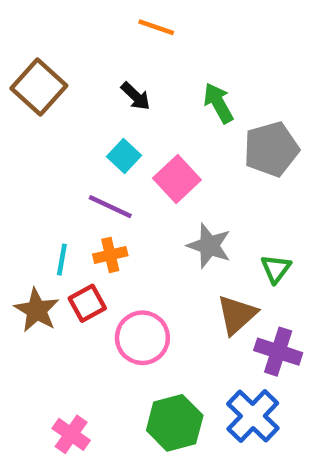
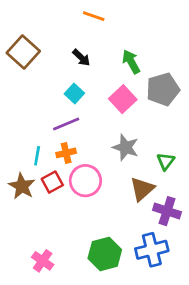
pink square: (177, 179) -> (123, 99), moved
purple line: (110, 207) -> (66, 124), turned -48
pink circle: (142, 338) -> (85, 181), moved
blue cross: (253, 416) -> (152, 250), turned 32

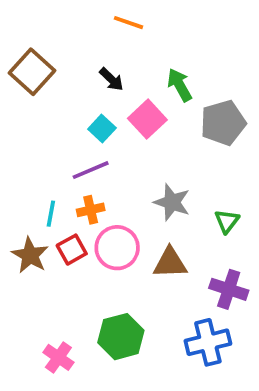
pink square: (123, 99) -> (147, 119), moved
brown triangle: (142, 189) -> (170, 263), moved, turned 40
green hexagon: (105, 254) -> (121, 337), moved

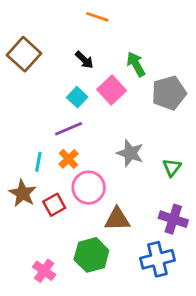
orange cross: (91, 210) -> (69, 159), turned -30
red square: (72, 250) -> (54, 205), moved
brown triangle: (170, 263) -> (117, 219), moved

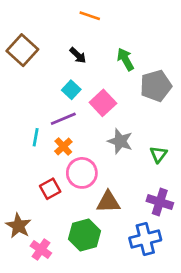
pink square: (112, 90) -> (103, 103), moved
cyan line: (38, 162) -> (36, 137), moved
brown star: (23, 193) -> (18, 226), moved

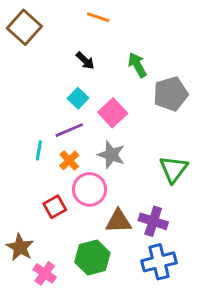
brown square: (22, 50) -> (24, 27), moved
gray star: (120, 141) -> (111, 155), moved
green triangle: (158, 154) -> (173, 169), size x1.5
purple cross: (160, 202) -> (153, 221), moved

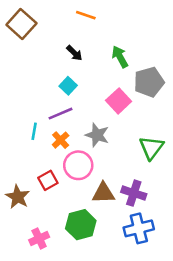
pink square: (113, 113) -> (119, 101), moved
brown star: (20, 247) -> (18, 197), moved
pink cross: (45, 273) -> (39, 238), turned 30

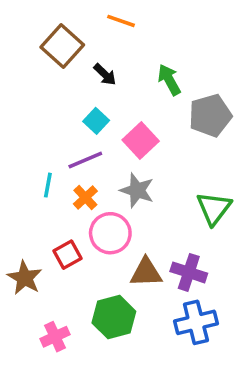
brown square: (21, 24) -> (62, 46), moved
pink square: (119, 101) -> (141, 140), moved

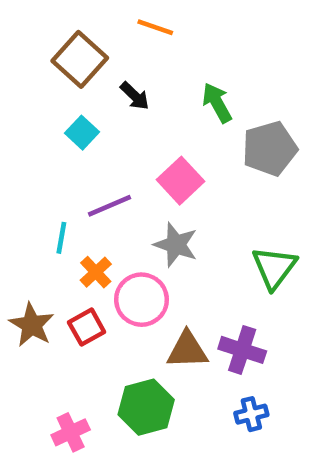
cyan square: (96, 121) -> (82, 133), moved
orange cross: (85, 198) -> (96, 272), moved
brown star: (25, 278) -> (32, 325), moved
blue cross: (196, 322) -> (251, 414), size x0.6

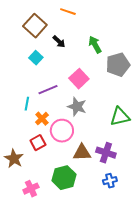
green triangle: (274, 268) -> (120, 117), turned 40
brown star: (32, 325) -> (14, 159), moved

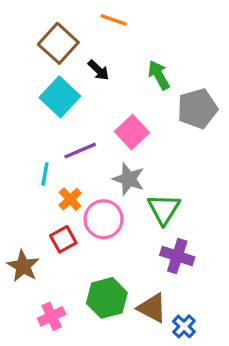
cyan square: (36, 58) -> (60, 97), size x1.6
green triangle: (120, 117) -> (164, 209), moved, turned -45
brown triangle: (82, 153) -> (152, 308), moved, turned 30
blue cross: (110, 181) -> (184, 326), moved, turned -32

